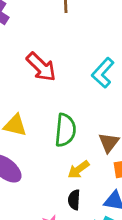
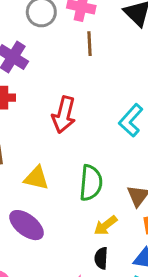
red arrow: (41, 67) -> (64, 115), turned 60

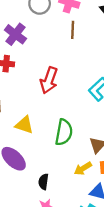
yellow arrow: (106, 225) -> (83, 168), moved
black semicircle: (101, 258) -> (43, 182), moved

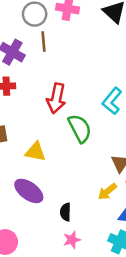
brown line: (73, 30) -> (44, 42), moved
green semicircle: (64, 132) -> (80, 128), moved, turned -30

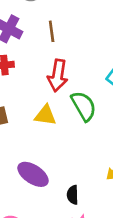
brown line: (44, 42) -> (52, 31), moved
yellow triangle: (36, 152) -> (45, 115), moved

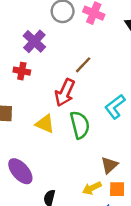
brown line: (52, 31) -> (83, 65), moved, turned 36

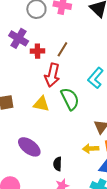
red cross: (22, 71) -> (37, 51), moved
yellow arrow: (92, 188) -> (91, 149), turned 35

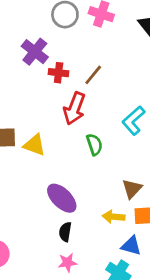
green semicircle: (70, 99) -> (94, 145), size x0.7
yellow triangle: (41, 104) -> (34, 145), moved
purple ellipse: (29, 147) -> (62, 198), moved

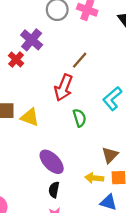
red cross: (59, 73) -> (16, 59), moved, turned 35

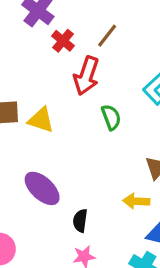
red cross: (16, 59) -> (63, 41), moved
purple ellipse: (52, 162) -> (42, 188), moved

